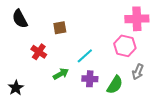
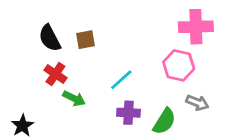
black semicircle: (20, 19) -> (50, 38), moved
gray arrow: (138, 72) -> (197, 103), turned -91
green arrow: (61, 74) -> (74, 98), moved, turned 56

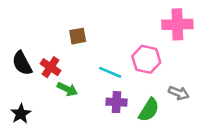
black semicircle: (50, 38) -> (22, 63), moved
pink hexagon: (179, 65) -> (146, 59), moved
cyan line: (121, 80) -> (110, 72), turned 65

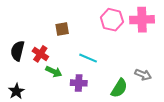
pink hexagon: (146, 59) -> (112, 20), moved
black semicircle: (22, 63) -> (17, 51), turned 42
purple cross: (117, 102) -> (79, 83), moved

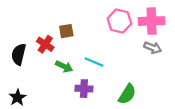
red cross: (40, 54) -> (45, 44), moved
green arrow: (54, 72) -> (64, 66), moved
gray arrow: (143, 75) -> (153, 48), moved

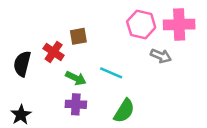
gray arrow: (153, 48) -> (161, 56), moved
purple cross: (84, 89) -> (76, 104), moved
green semicircle: (127, 94) -> (124, 111), moved

